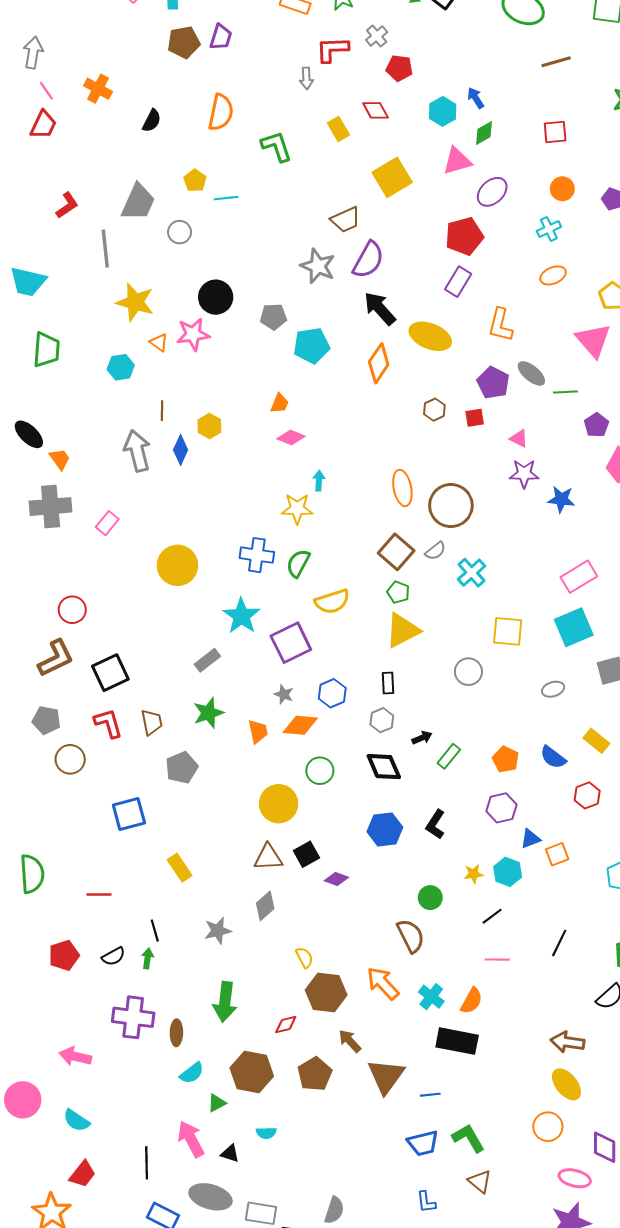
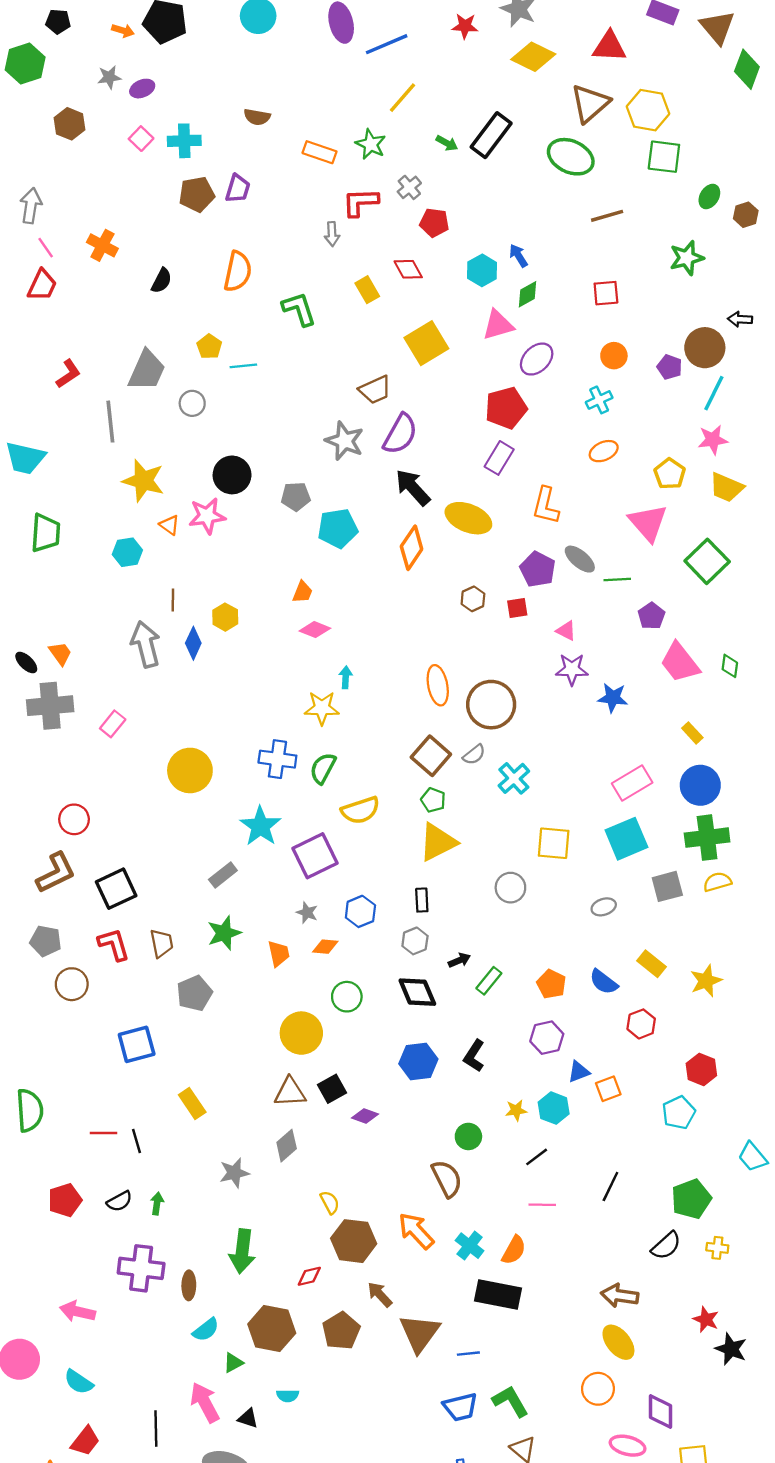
black ellipse: (29, 434) -> (26, 663), moved, size x0.7
orange diamond: (300, 725) -> (325, 947), size x0.7
black line: (155, 931) -> (137, 1141), moved

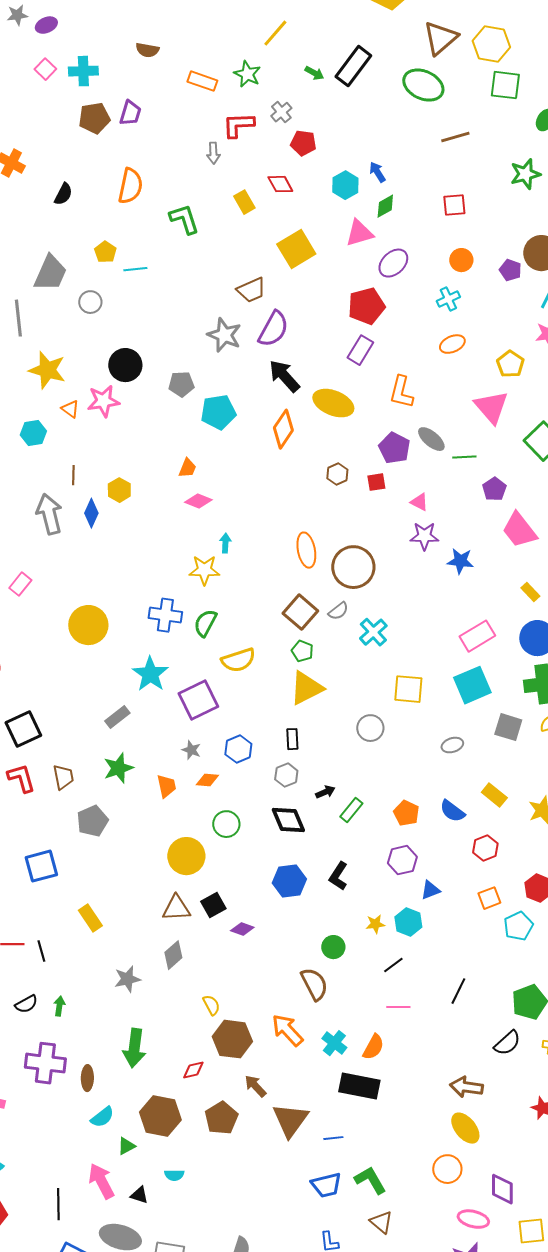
gray square: (667, 886) -> (508, 727), turned 32
orange square: (608, 1089) -> (489, 898), moved

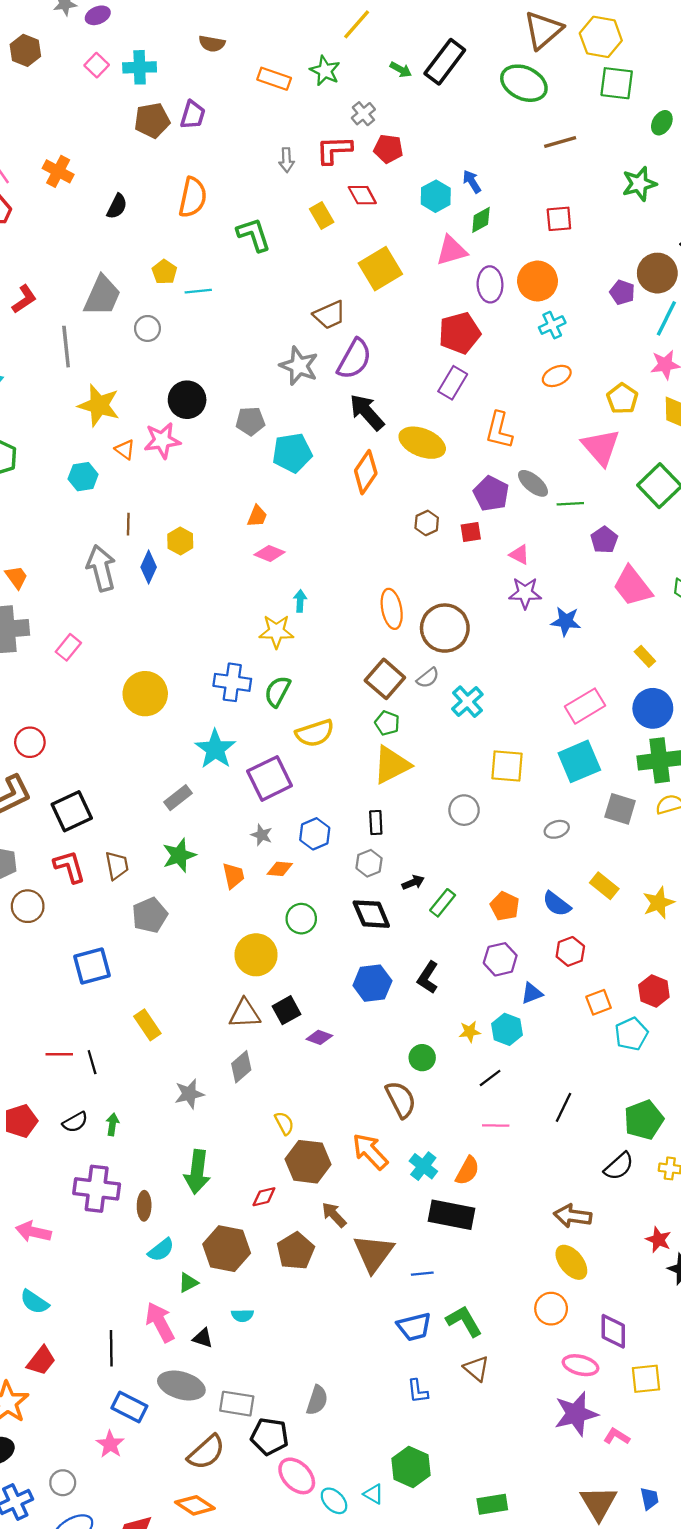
red L-shape: (238, 125) -> (334, 150), moved
orange circle: (461, 260) -> (538, 281), moved, size x1.5
purple ellipse: (393, 263) -> (490, 284), turned -48
red hexagon: (485, 848) -> (570, 951), moved

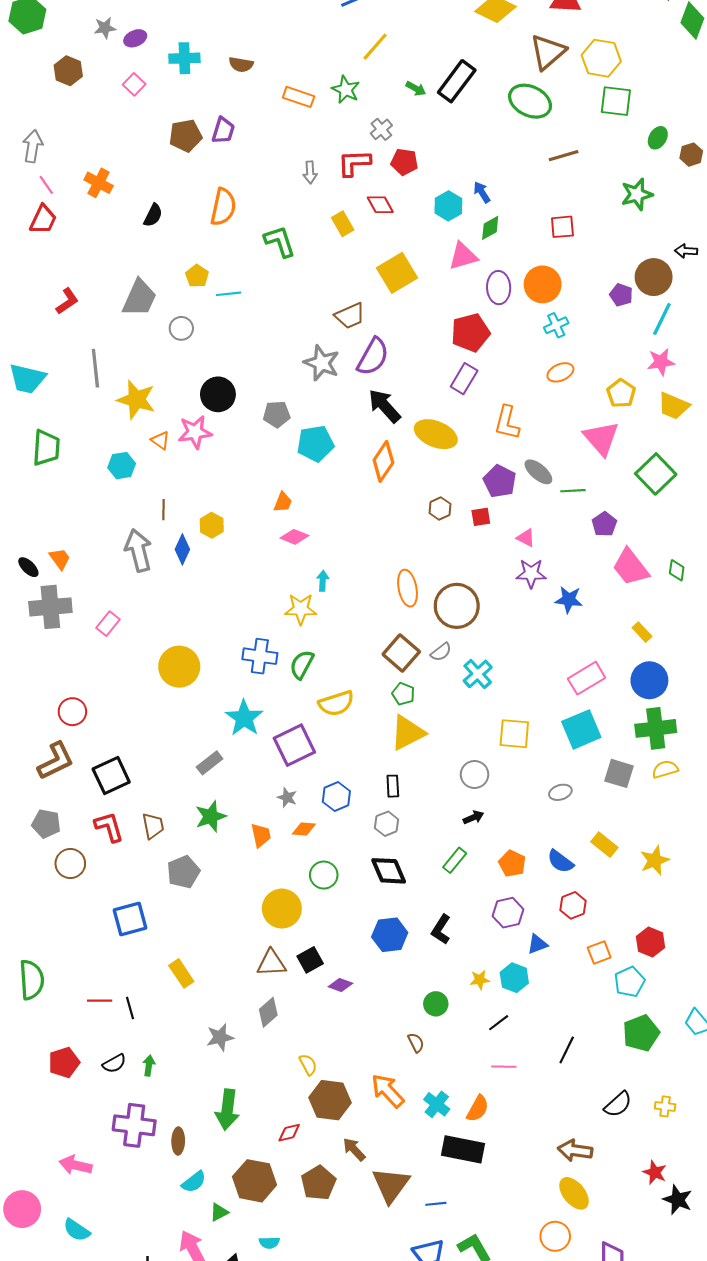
cyan cross: (140, 67) -> (184, 58), moved
gray line: (66, 347) -> (95, 368), moved
black arrow: (413, 882) -> (473, 817), moved
brown semicircle: (401, 1099) -> (416, 1043), size x0.6
green pentagon: (644, 1120) -> (641, 1033), moved

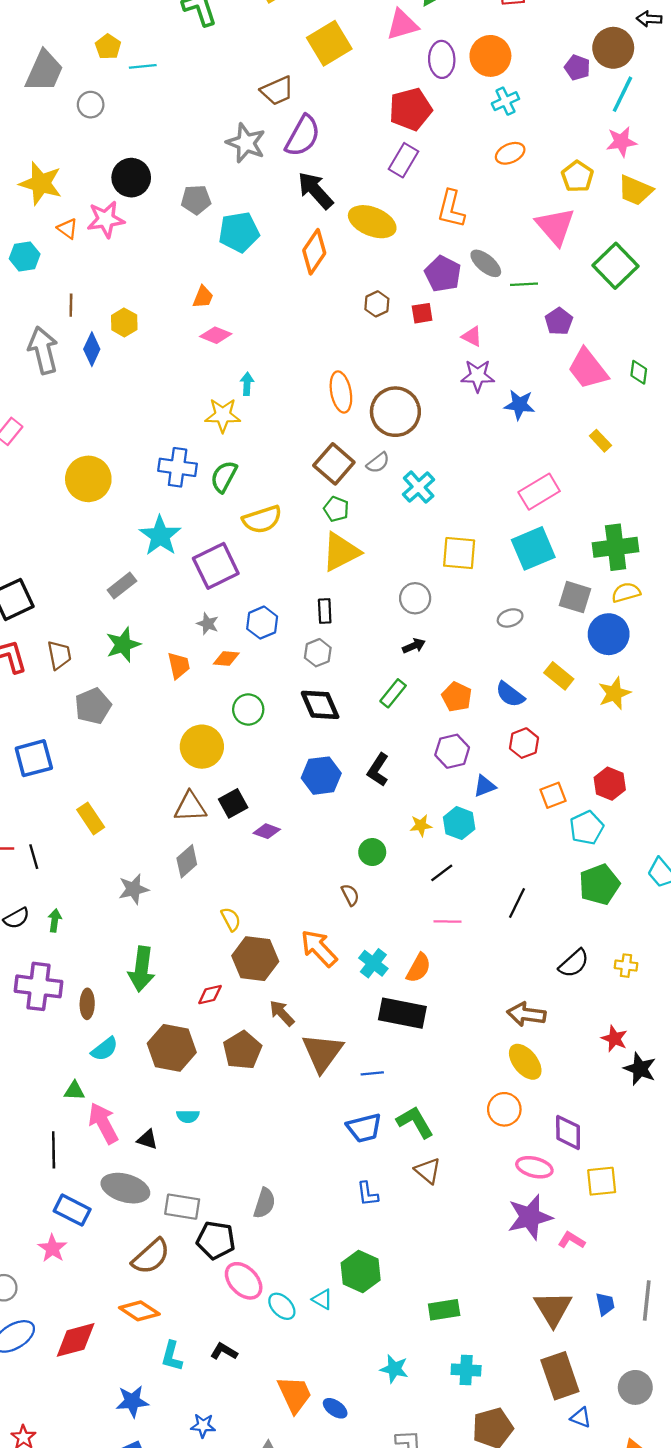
blue circle: (649, 680) -> (609, 634), moved
green triangle: (219, 1212) -> (74, 1091), moved, turned 30

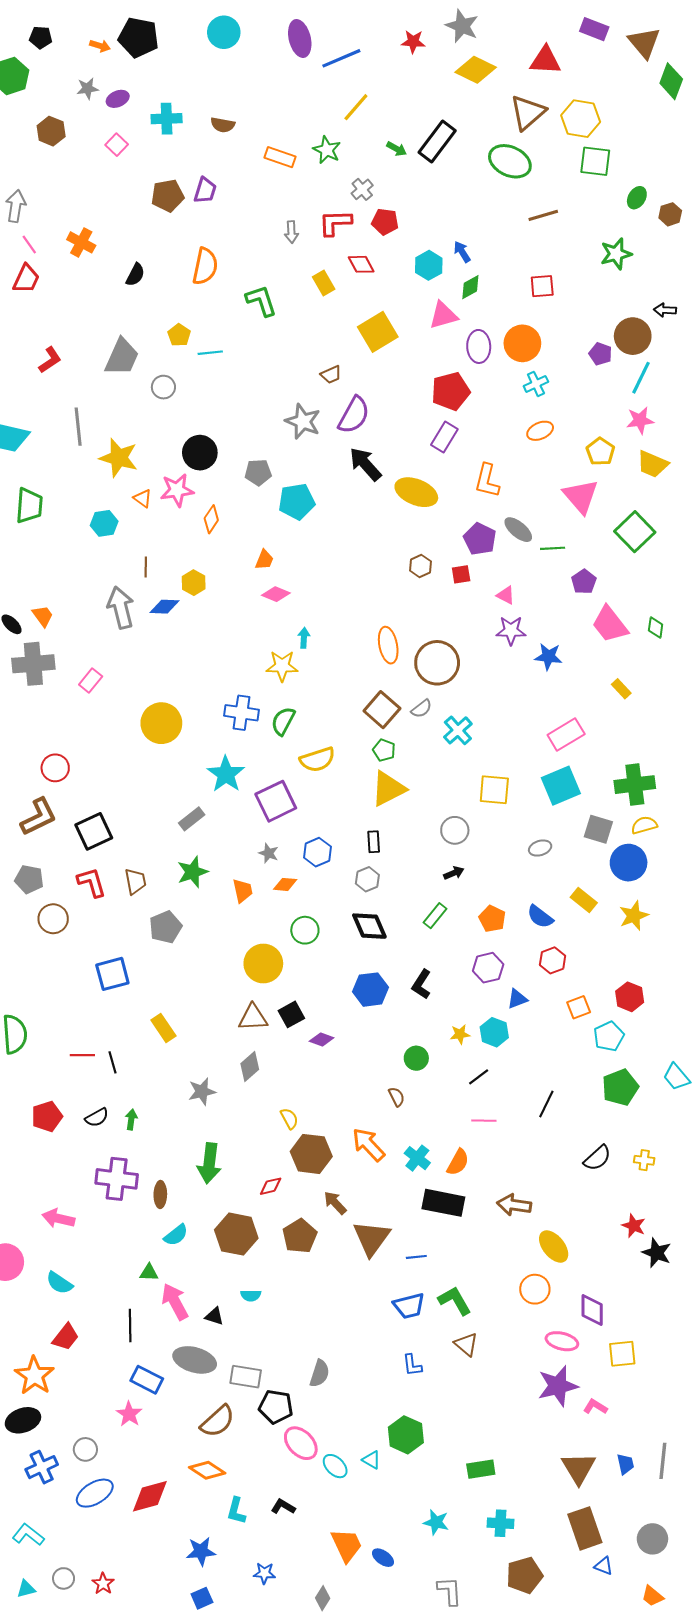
brown trapezoid: (277, 91) -> (331, 375), size x0.7
orange diamond: (314, 252) -> (211, 519), moved, size x0.7
blue diamond: (92, 349) -> (164, 607), turned 68
brown arrow: (526, 1014) -> (514, 1205), moved

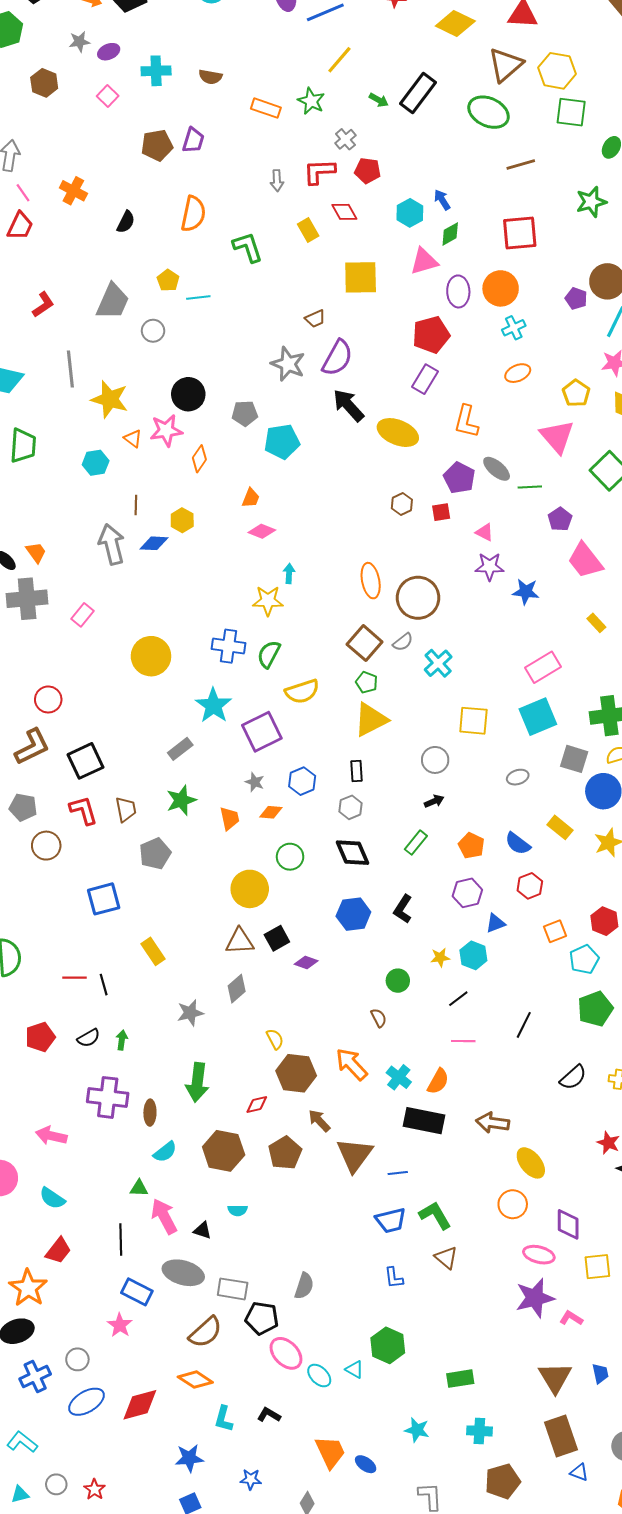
red square: (542, 286) -> (520, 233), size x1.5
yellow square: (378, 332) -> (361, 277), turned 30

